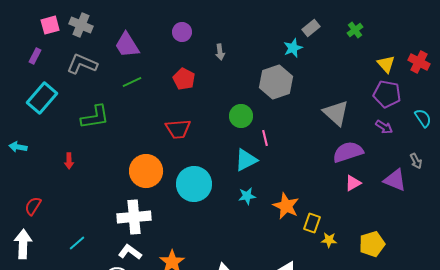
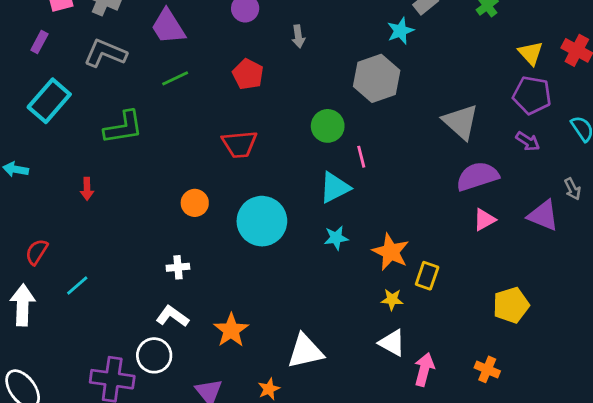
orange circle: (146, 171) -> (195, 203), size x0.6
white cross: (134, 217) -> (178, 267), size x0.5
yellow star: (329, 240) -> (392, 299), moved
cyan line: (77, 243) -> (77, 285), moved

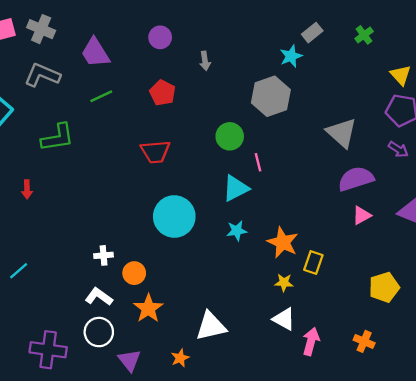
orange circle: (195, 203) -> (134, 273), moved
white circle: (154, 355) -> (99, 332), moved

